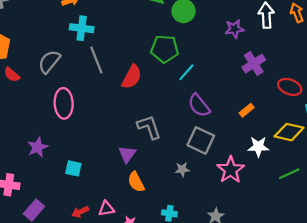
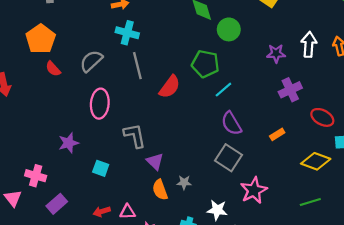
gray L-shape: (149, 127) -> (135, 136), moved
white star: (258, 147) -> (217, 210), moved
purple triangle: (127, 154) -> (155, 161), turned -30
gray star: (182, 169) -> (184, 182), moved

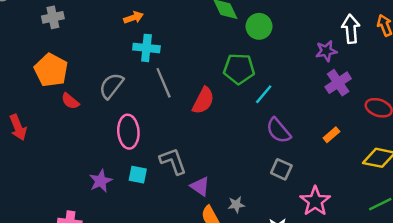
purple star: (276, 53) -> (326, 51), moved
gray square: (229, 158) -> (281, 169), size x0.7
cyan square: (101, 168) -> (138, 175), moved

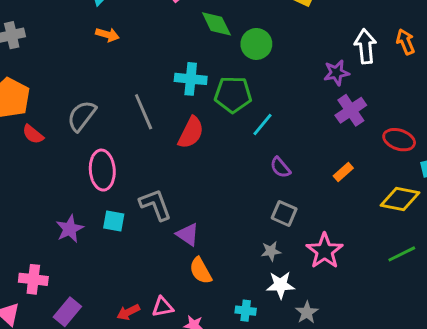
orange arrow: (133, 18) -> (107, 35), turned 36
cyan cross: (146, 48) -> (191, 79), moved
purple semicircle: (278, 131) -> (280, 167), size x0.7
gray star: (236, 205) -> (271, 251), moved

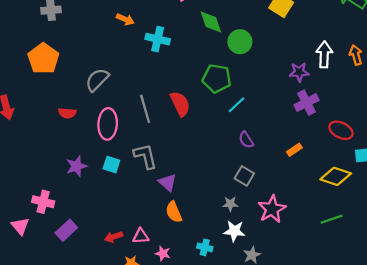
cyan cross: (191, 79) -> (158, 39), moved
gray line: (144, 112) -> (145, 109), moved
red semicircle: (191, 133) -> (180, 104), turned -60
red semicircle: (33, 134) -> (67, 113), moved, turned -42

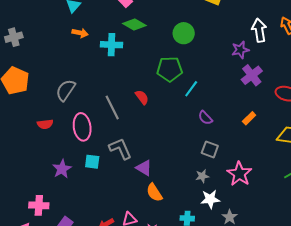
green diamond: (211, 22) -> (134, 24), moved, turned -30
red semicircle: (180, 104) -> (142, 97), size x0.7

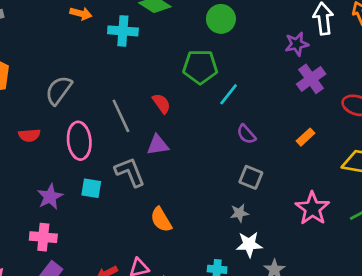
purple triangle: (144, 168) -> (158, 145), moved, turned -42
pink star: (239, 174) -> (312, 208), moved
orange semicircle: (154, 193) -> (161, 220), moved
pink cross: (39, 205) -> (43, 237), moved

